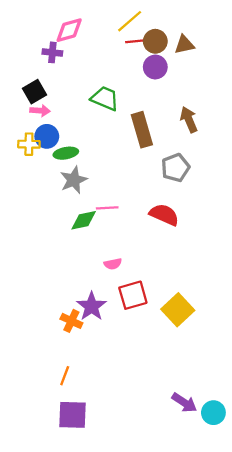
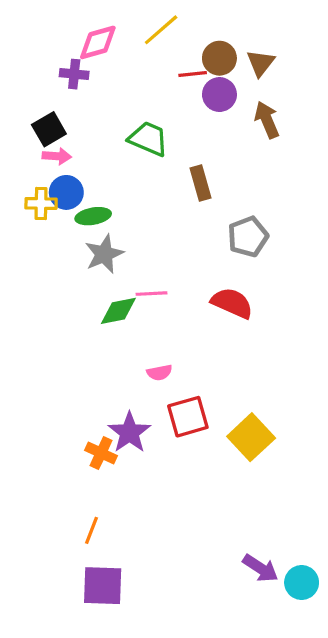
yellow line: (130, 21) -> (161, 30), moved
red line: (135, 41) -> (193, 74), moved
brown triangle: (184, 45) -> (261, 63), turned -40
brown arrow: (189, 120) -> (267, 120), moved
brown rectangle: (142, 130) -> (201, 183), size x0.7

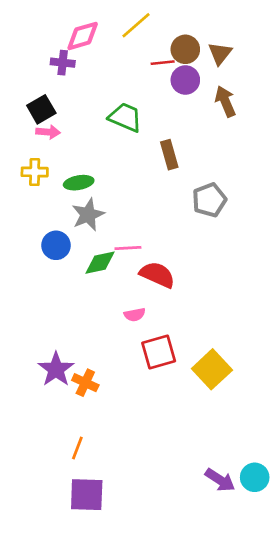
blue circle: (66, 192) -> (56, 245), moved
red semicircle: (232, 303) -> (157, 275), moved
purple star: (129, 432) -> (56, 369), moved
cyan circle: (302, 583) -> (255, 477), moved

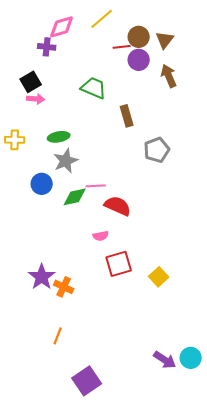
yellow cross: (35, 172) -> (15, 140), moved
yellow square: (212, 369) -> (159, 277), size x0.7
purple square: (87, 495) -> (87, 381), moved, turned -36

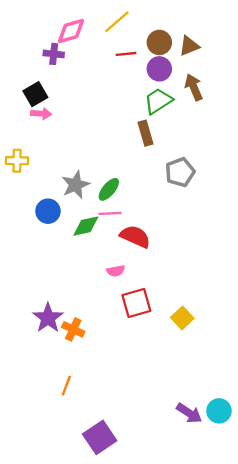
brown triangle: (165, 40) -> (189, 46), turned 30
red line: (122, 47) -> (126, 54), moved
green trapezoid: (94, 88) -> (158, 101), moved, turned -56
green ellipse: (59, 137) -> (109, 189), moved, turned -40

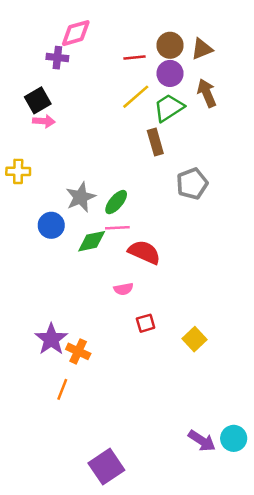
yellow line: (117, 22) -> (136, 97), moved
red square: (136, 303) -> (146, 323), size x0.6
orange line: (66, 386) -> (62, 389), moved

